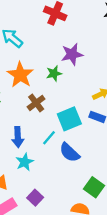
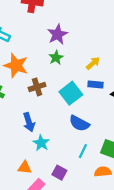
green star: (54, 73) -> (56, 58), moved
brown cross: (36, 103) -> (37, 87), turned 35
cyan line: (49, 138) -> (83, 151), moved

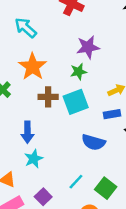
blue rectangle: (96, 85) -> (112, 114), turned -32
cyan square: (71, 93) -> (76, 102), moved
blue semicircle: (79, 123) -> (93, 142), moved, turned -30

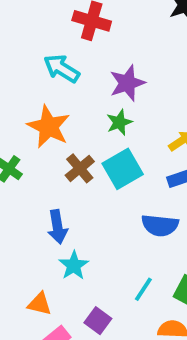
cyan arrow: (26, 28) -> (62, 68), moved
brown cross: (48, 97) -> (80, 168), turned -30

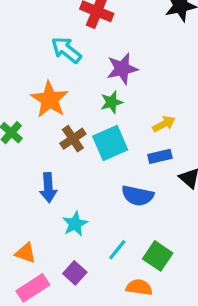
cyan star: (74, 265) -> (75, 224), moved

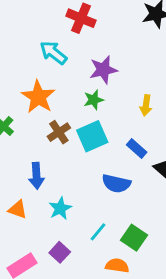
yellow arrow: (164, 124) -> (146, 105), moved, turned 126
blue rectangle: (160, 156) -> (137, 149), turned 54
orange triangle: (26, 253) -> (18, 209), moved

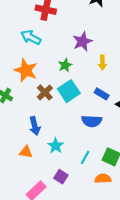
purple star: (103, 70) -> (82, 41), moved

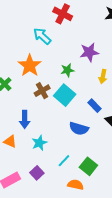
cyan square: (69, 91) -> (65, 95), turned -30

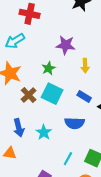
cyan arrow: (42, 36) -> (15, 41), turned -60
purple star: (89, 52) -> (66, 45), turned 30
cyan star: (39, 143) -> (44, 132), moved

